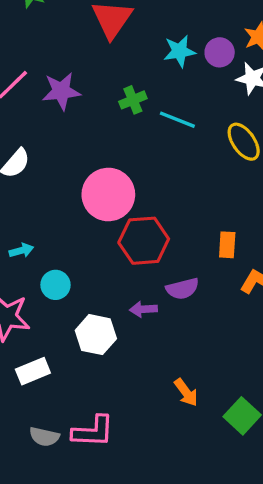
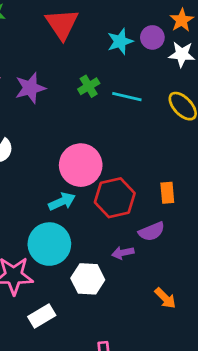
orange rectangle: (227, 245) -> (167, 193), moved
cyan arrow: (21, 250) -> (62, 202), moved, size x1.4
cyan circle: (56, 285) -> (49, 244), size x1.8
orange arrow: (186, 392) -> (165, 298), moved

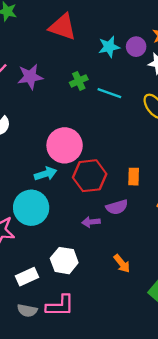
red triangle: (62, 24) -> (63, 27), turned -44
white hexagon: (88, 279) -> (64, 261), moved
white rectangle: (42, 316) -> (27, 277), moved

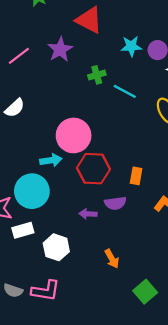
purple star: (30, 77) -> (60, 49), moved, turned -30
white rectangle: (27, 277) -> (23, 230), moved

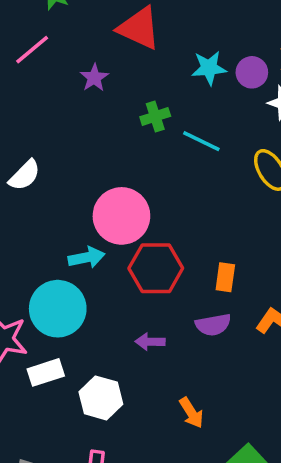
purple star: (60, 49) -> (94, 78), size x0.7
pink line: (19, 56) -> (32, 50), moved
purple semicircle: (115, 203) -> (213, 325), moved

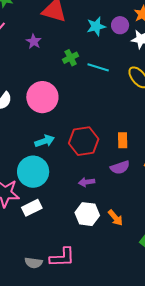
pink circle: (121, 216) -> (42, 97), moved
white hexagon: (101, 398) -> (87, 214), moved

